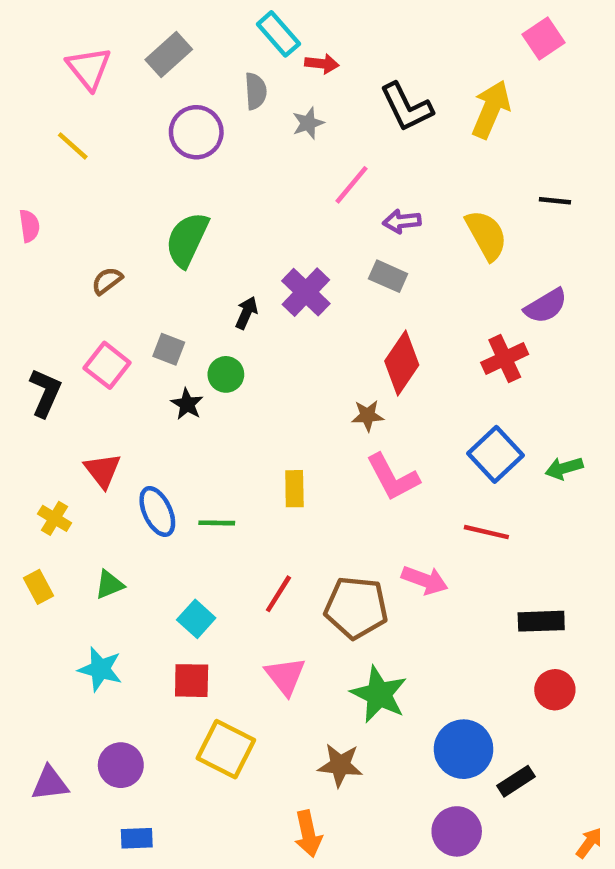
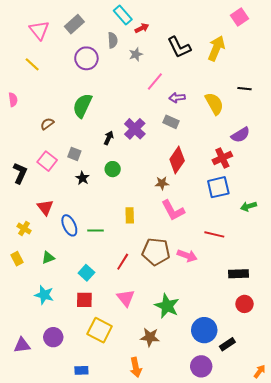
red arrow: (322, 64) -> (142, 28), turned -32
green circle: (226, 374) -> (113, 169), moved
blue square: (496, 454) -> (218, 187), moved, turned 30
brown pentagon: (356, 607) -> (156, 252), moved
blue rectangle: (137, 838) -> (81, 370), moved

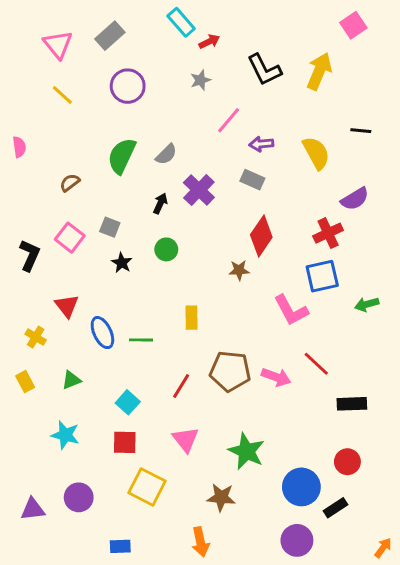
gray semicircle: (113, 40) -> (166, 154), moved, turned 49
yellow line: (32, 64) -> (62, 95), moved
pink L-shape: (173, 210) -> (291, 310), moved
red line: (214, 234) -> (316, 364), moved, turned 30
red circle: (244, 304) -> (347, 462), moved

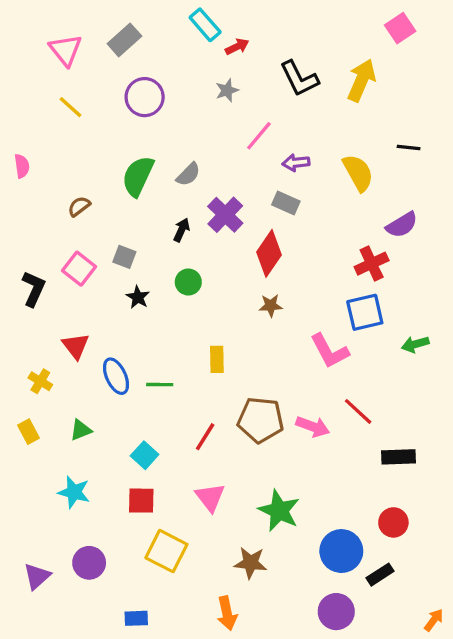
red diamond: (261, 236) -> (269, 253), moved
purple triangle: (33, 509) -> (37, 576), turned -35

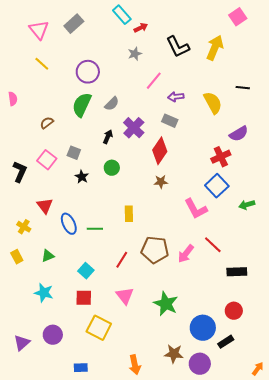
purple circle: (145, 97) -> (88, 72), moved
blue square: (365, 312) -> (217, 186), turned -30
pink arrow: (313, 427) -> (186, 254), turned 108
brown star: (251, 563) -> (174, 354), moved

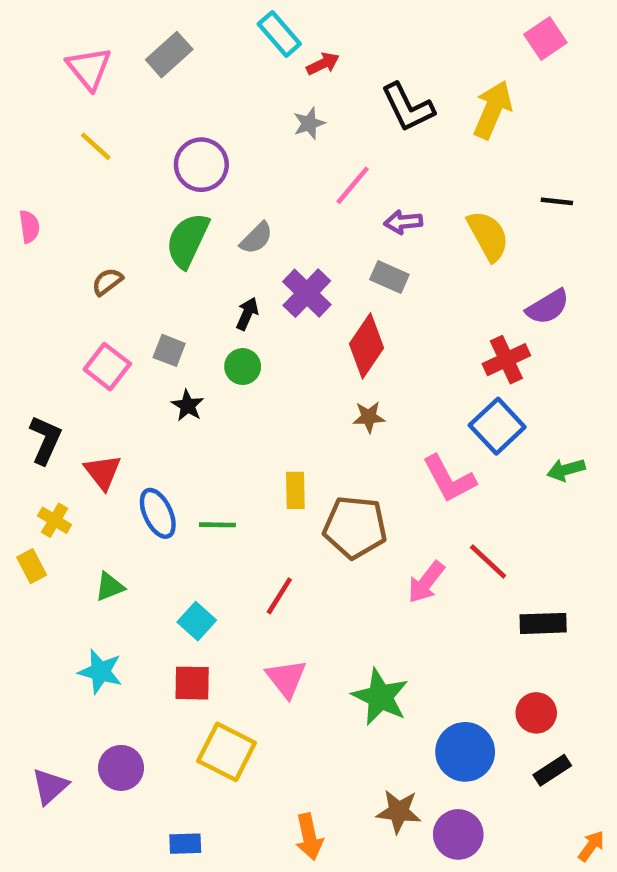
green circle: (112, 168) -> (243, 367), moved
black L-shape: (20, 172) -> (45, 440), moved
brown pentagon: (155, 250) -> (355, 527), moved
yellow rectangle: (17, 257) -> (32, 566), moved
black rectangle: (226, 342) -> (552, 770), moved

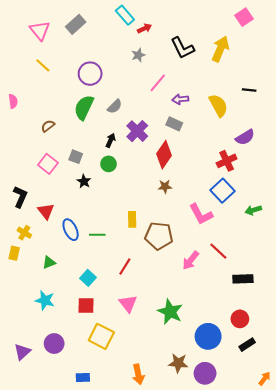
yellow rectangle: (32, 566) -> (14, 253), turned 40

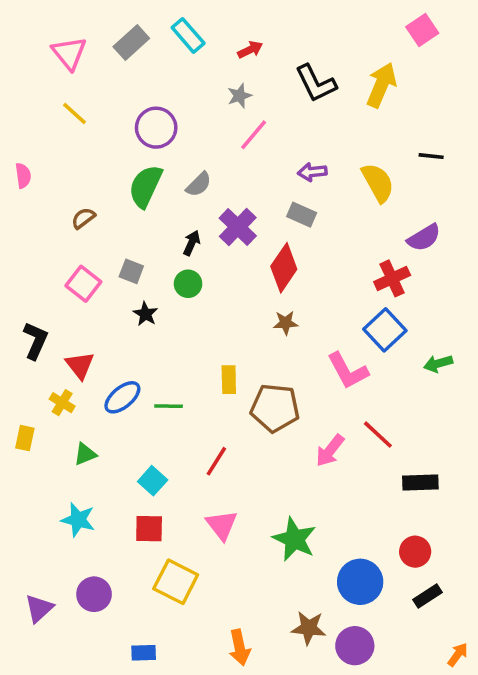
cyan rectangle: (125, 15) -> (188, 35), moved
pink line: (158, 83) -> (254, 135), moved
blue ellipse: (71, 230) -> (122, 397), turned 75
yellow cross: (24, 233) -> (62, 403), moved

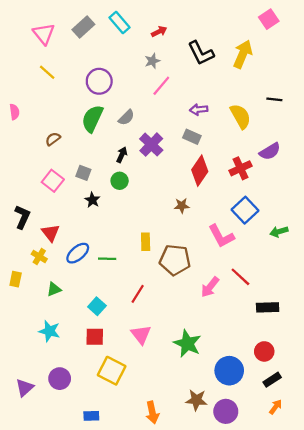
red diamond: (284, 268) -> (200, 171), moved
red cross: (392, 278) -> (240, 168), moved
orange arrow: (458, 655) -> (276, 407), moved

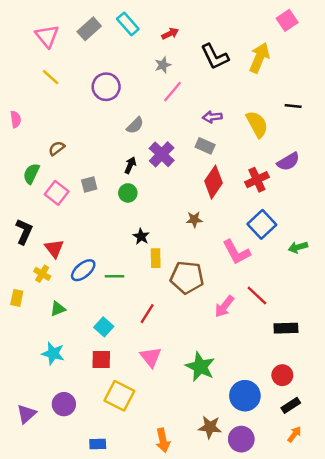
green semicircle: (92, 119) -> (31, 174), moved, size x0.7
gray square: (83, 173) -> (89, 184), turned -35
black star: (92, 200) -> (141, 236), moved

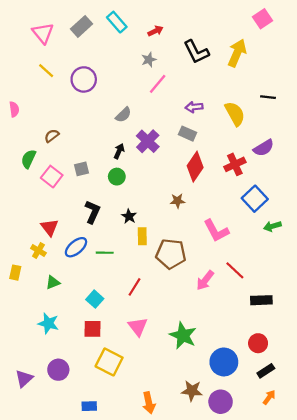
purple circle: (106, 87) -> (84, 79), moved
blue square: (262, 224) -> (255, 199), moved
black L-shape: (24, 232) -> (93, 212), moved

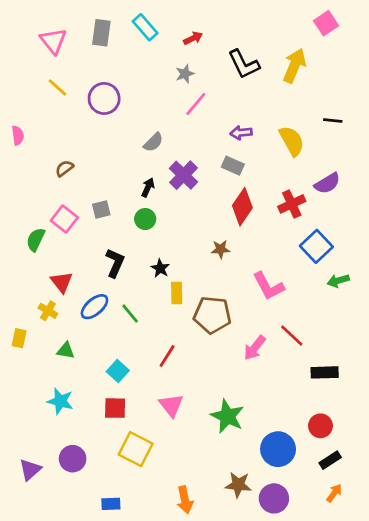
gray rectangle: (81, 26) -> (101, 33), turned -40
green semicircle: (29, 159) -> (36, 240), moved
green line: (105, 253) -> (130, 314), turned 49
green triangle: (53, 283) -> (66, 351), turned 32

